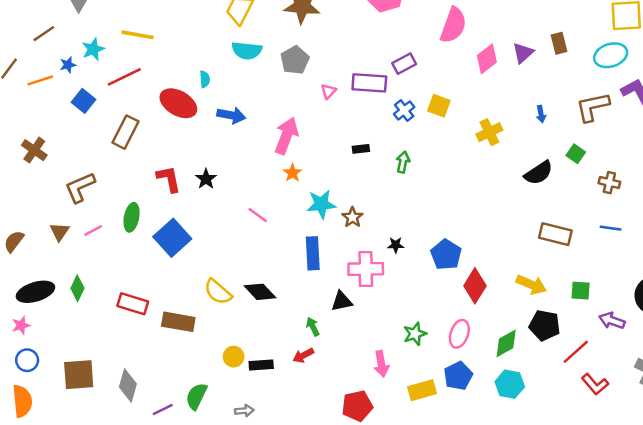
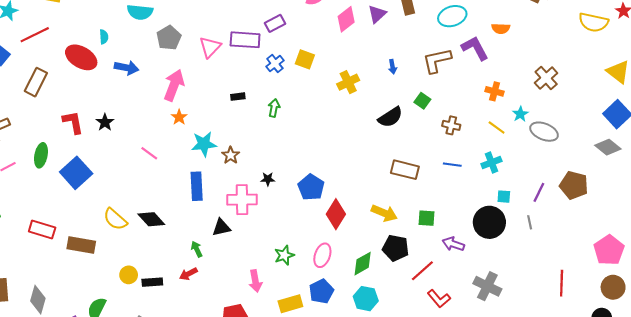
gray pentagon: (295, 60) -> (169, 38), moved
pink triangle: (328, 91) -> (210, 47), size x1.6

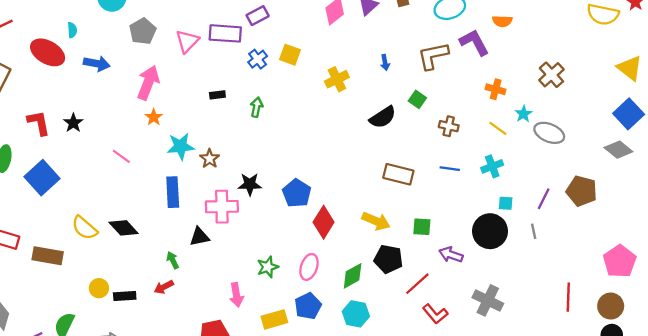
black star: (268, 179) -> (250, 184), size x1.5
brown circle: (613, 287) -> (611, 306), moved

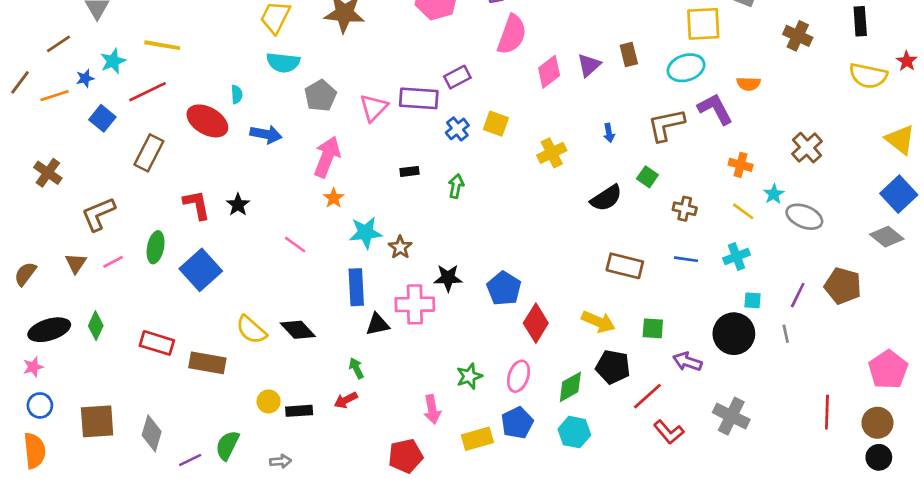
black triangle: (200, 237) -> (378, 324), moved

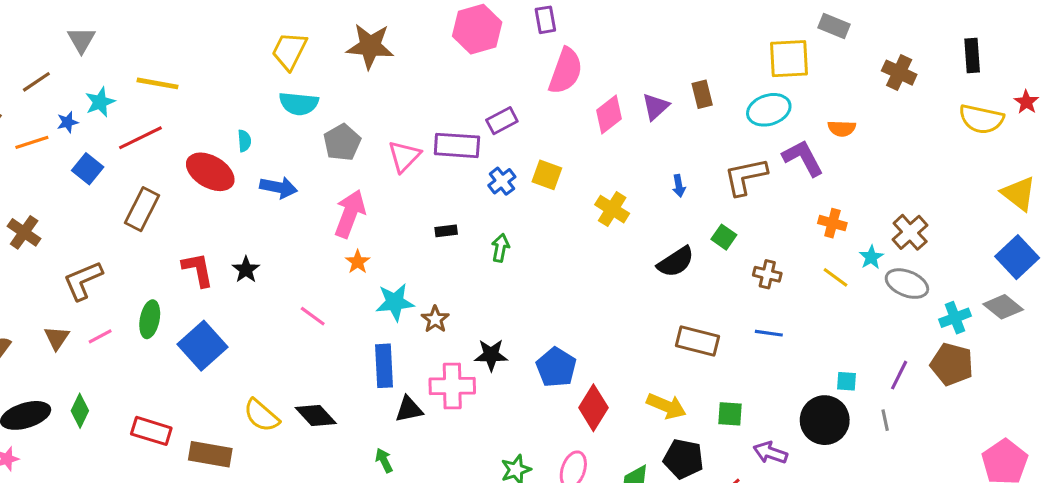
brown cross: (807, 148) -> (910, 232), moved
yellow cross: (552, 153) -> (612, 209), turned -32
cyan cross: (737, 257) -> (955, 318), moved

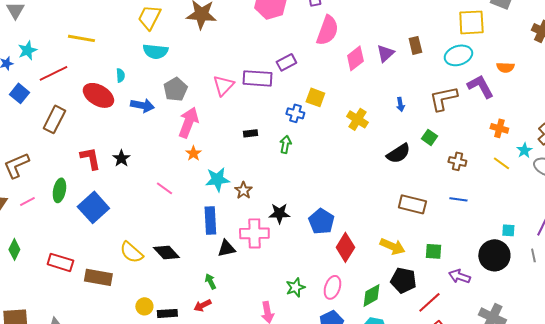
yellow line: (157, 83) -> (81, 38), moved
gray pentagon: (342, 142) -> (175, 89), moved
blue cross: (502, 181) -> (295, 113), moved, turned -36

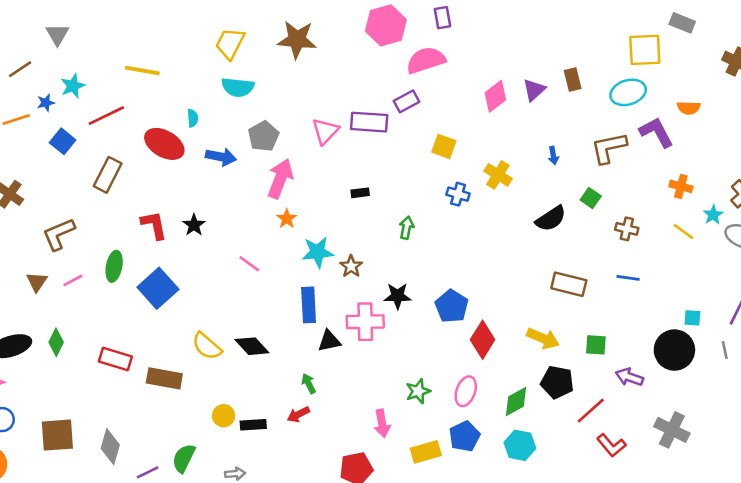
pink semicircle: (327, 30) -> (426, 60), moved, turned -128
blue cross: (295, 113) -> (458, 194), moved
green arrow: (285, 144) -> (407, 228), moved

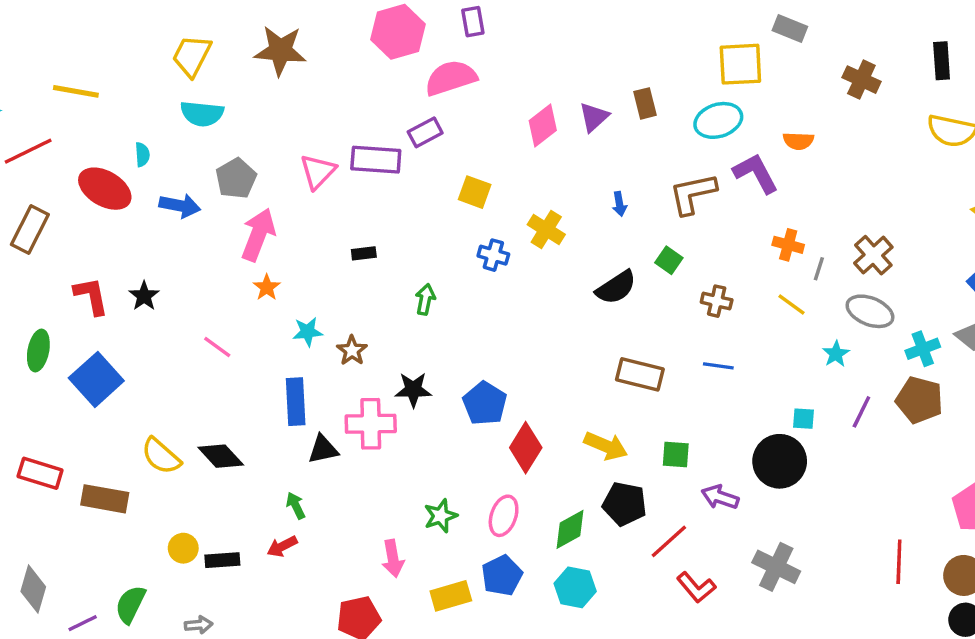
cyan star: (713, 215) -> (836, 354), moved
cyan star: (318, 252) -> (308, 332), size x0.7
gray line: (725, 350) -> (819, 269), moved, turned 30

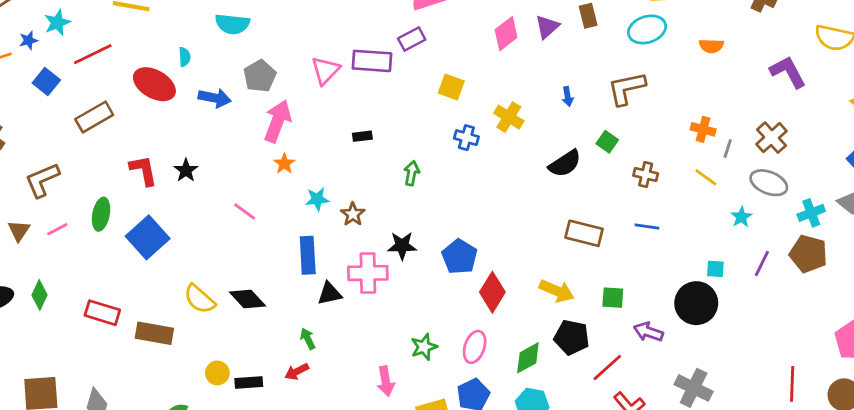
purple L-shape: (756, 173) -> (788, 72), moved
brown rectangle: (30, 230) -> (94, 117), turned 33

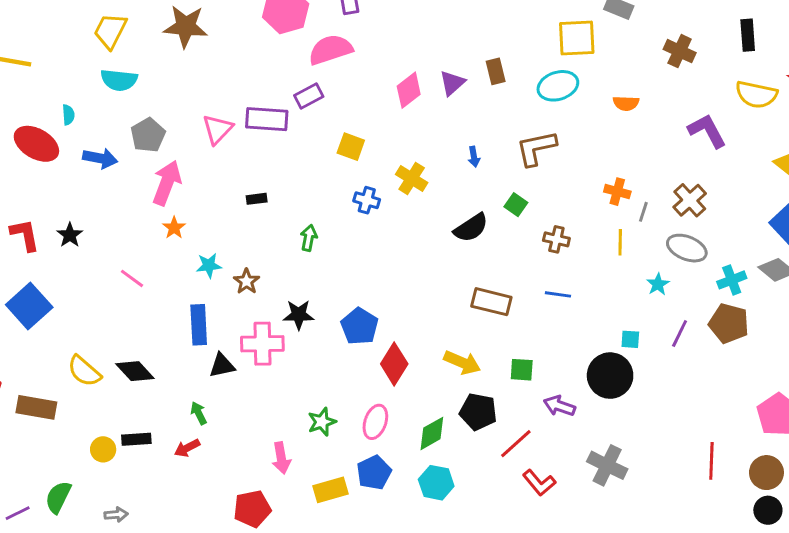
yellow line: (706, 177) -> (620, 242), turned 55
black rectangle: (249, 382) -> (136, 439), moved

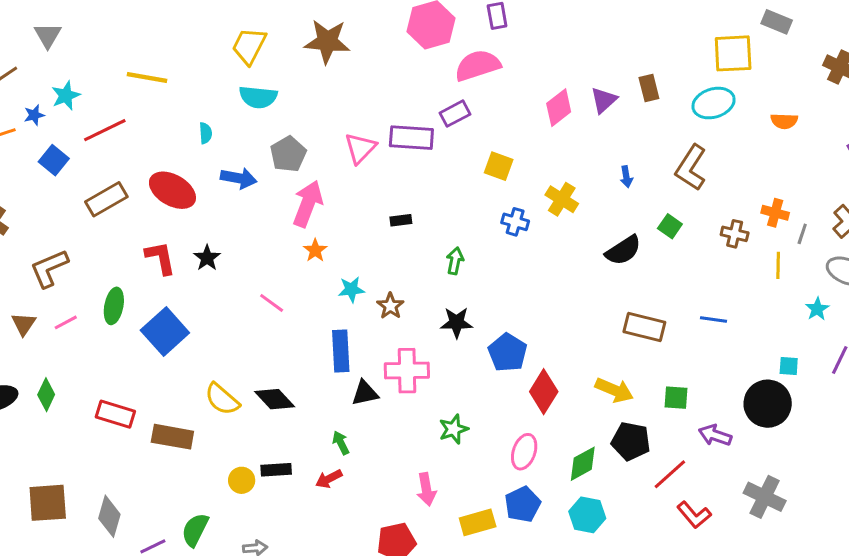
red ellipse: (36, 144) -> (172, 190), moved
brown L-shape: (536, 148) -> (691, 168), turned -45
brown cross: (556, 239) -> (735, 234), moved
black star: (299, 315) -> (457, 322), moved
green star: (322, 422) -> (454, 429), moved

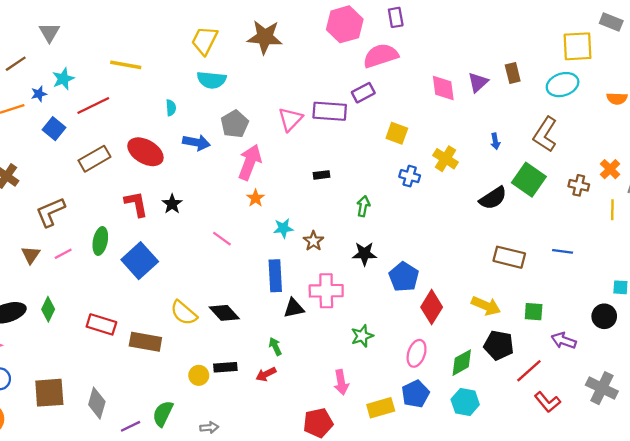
pink diamond: (559, 108) -> (443, 88), turned -60
orange cross: (775, 213) -> (610, 169), turned 30
green square: (670, 226) -> (529, 180), size x1.8
black circle: (768, 404) -> (604, 316), size x0.7

